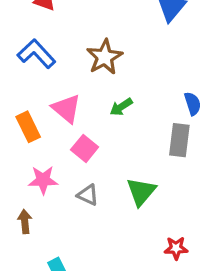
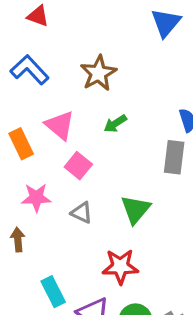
red star: (176, 248) -> (120, 266), moved, size x1.5

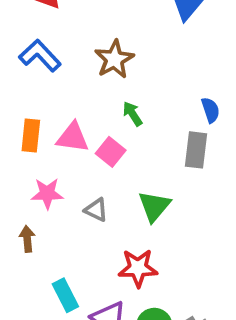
green arrow: (115, 124) -> (132, 114), turned 90
pink triangle: (60, 125) -> (73, 137), moved, turned -32
orange rectangle: (21, 144) -> (31, 135), turned 32
pink square: (78, 166) -> (111, 152), moved

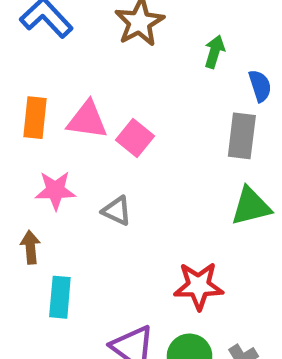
green arrow: (132, 114) -> (215, 52), moved, turned 50
green triangle: (154, 206) -> (251, 206), moved, turned 36
red star: (138, 268) -> (199, 286), moved
cyan rectangle: (65, 295) -> (60, 297), moved, turned 32

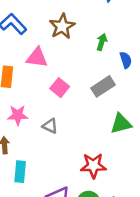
pink triangle: (87, 120) -> (37, 58), moved
gray rectangle: (242, 136) -> (103, 86), moved, turned 50

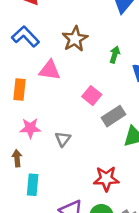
gray rectangle: (103, 86) -> (113, 116), moved
pink square: (60, 88) -> (92, 96), moved
gray triangle: (50, 126) -> (63, 139), turned 42

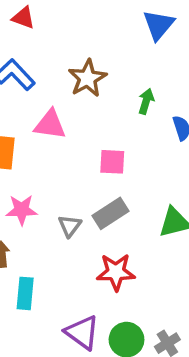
pink square: (92, 96) -> (112, 162), turned -36
gray rectangle: (113, 116) -> (111, 213), moved
red star: (106, 179) -> (116, 272), moved

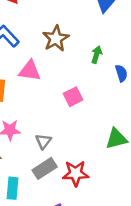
pink square: (112, 162) -> (73, 97), turned -30
gray rectangle: (111, 213) -> (45, 168), moved

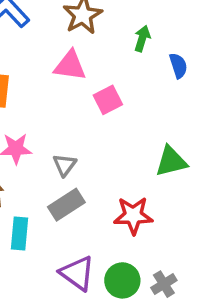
pink triangle: (30, 71) -> (70, 66), moved
red star: (76, 173) -> (133, 215), moved

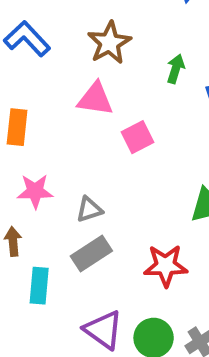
gray triangle: (65, 165) -> (89, 209), turned 35

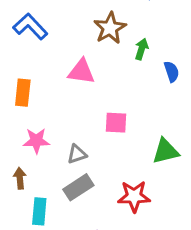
brown star: (109, 43) -> (110, 28), moved
pink square: (137, 137) -> (116, 123), moved, turned 30

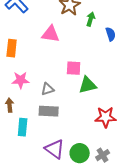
green triangle: (166, 151) -> (88, 85), moved
gray rectangle: (78, 187) -> (49, 111), turned 36
red star: (134, 196) -> (106, 117), moved

